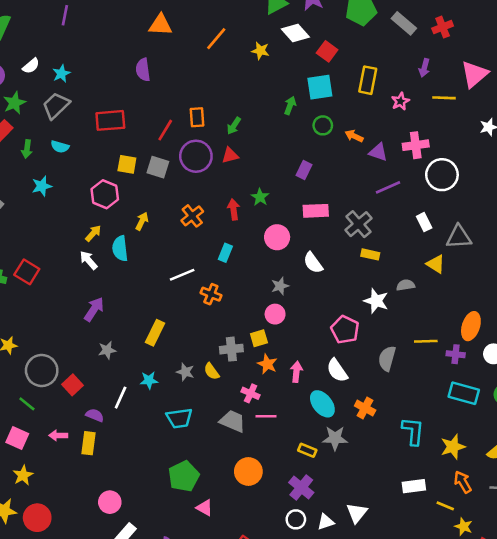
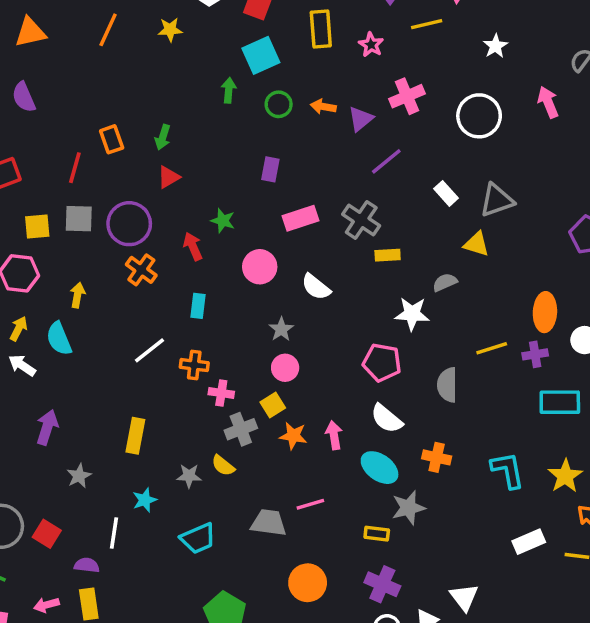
purple triangle: (378, 152) -> (361, 119), turned -42
purple circle: (196, 156) -> (129, 224), moved
white circle: (442, 175) -> (479, 116), moved
pink cross: (251, 393) -> (221, 393), moved

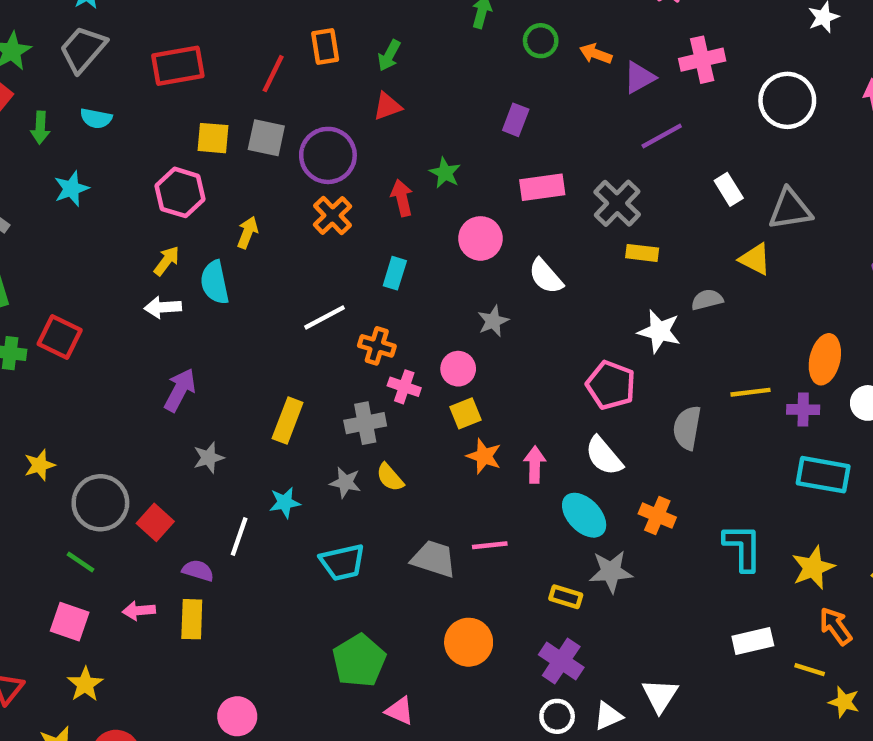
white arrow: (22, 365) -> (163, 307), turned -48
pink circle: (285, 368) -> (458, 369), moved
gray cross: (241, 429) -> (365, 423), moved

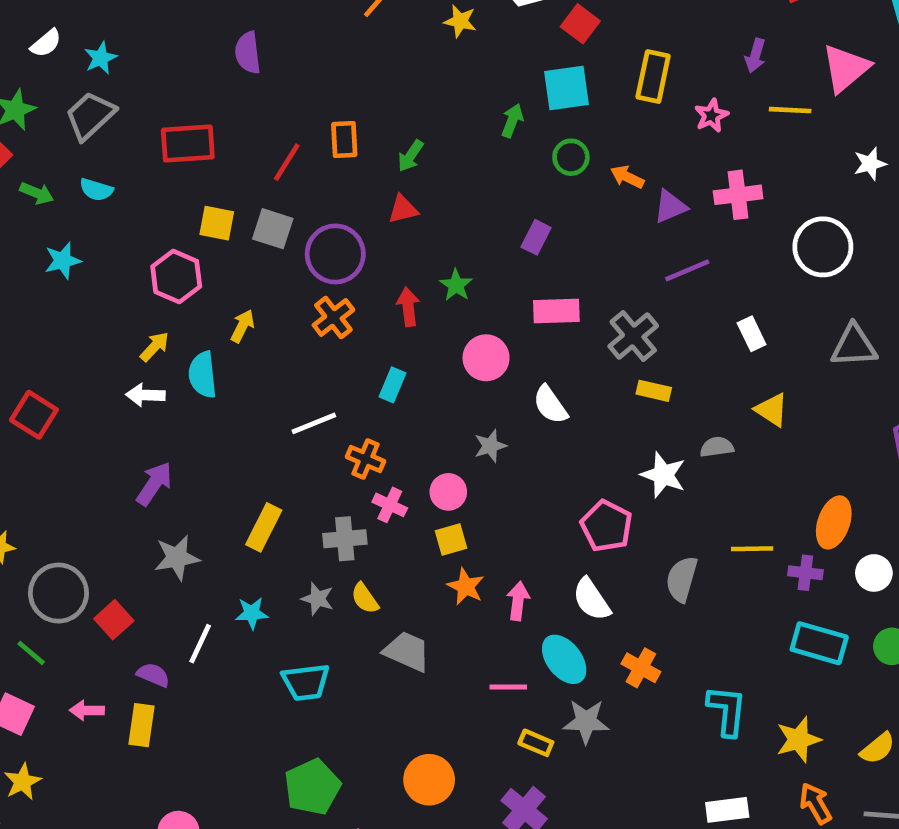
green arrow: (40, 128) -> (37, 193), turned -76
gray triangle: (790, 209) -> (854, 346), moved
gray star: (209, 458) -> (177, 558), size x1.4
pink line: (490, 545) -> (508, 687), moved
gray trapezoid: (434, 559) -> (407, 651), moved

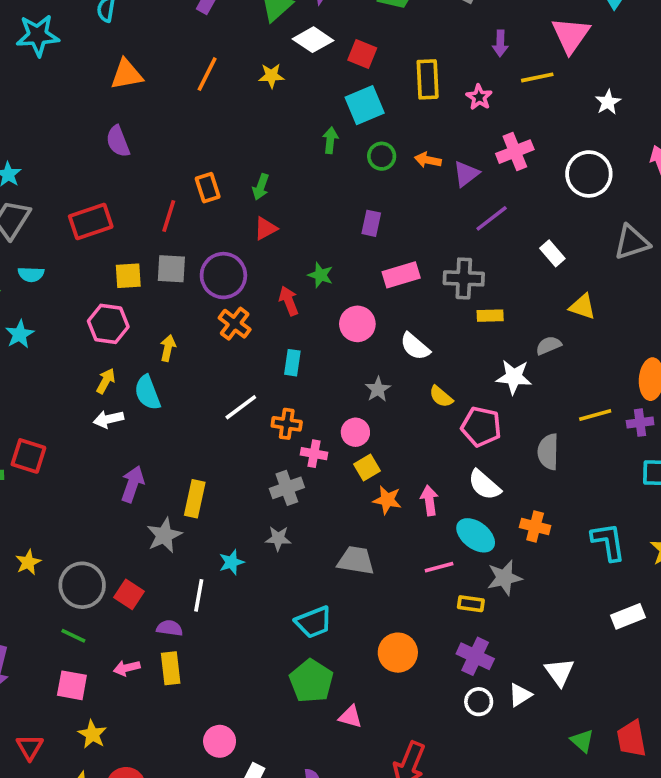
gray cross: (633, 336) -> (464, 278), turned -33
yellow rectangle: (264, 527) -> (195, 499), moved
yellow semicircle: (365, 598) -> (441, 397), moved
cyan trapezoid: (306, 682) -> (314, 622), moved

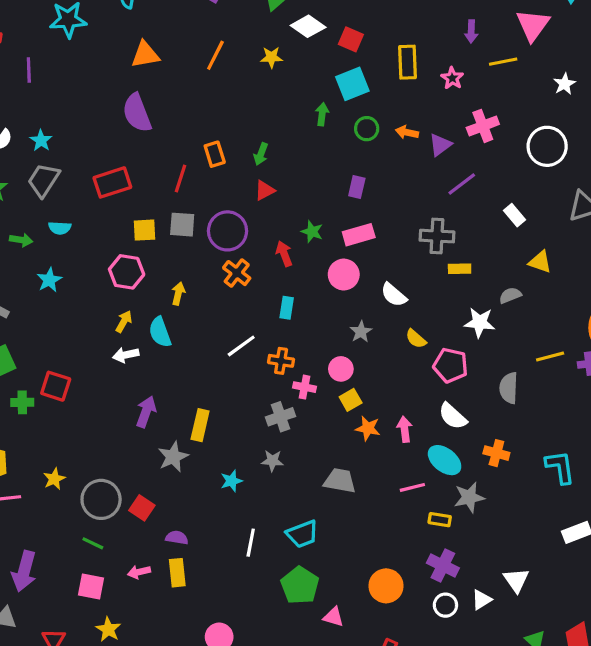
purple semicircle: (118, 141) -> (137, 113), size x1.4
pink rectangle: (401, 275) -> (359, 235), moved
white line: (199, 595) -> (251, 543), moved
orange circle: (398, 653) -> (386, 586), moved

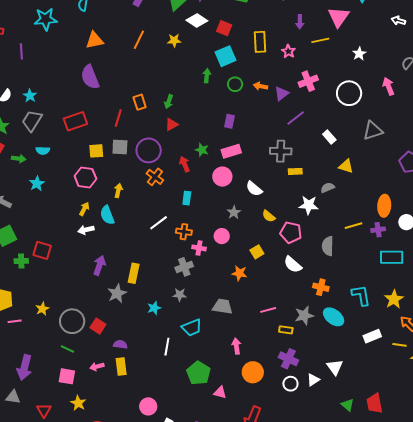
yellow square: (351, 400) -> (257, 252), moved
pink arrow: (405, 429) -> (236, 346), moved
cyan ellipse: (445, 460) -> (334, 317), moved
cyan trapezoid: (302, 534) -> (192, 327), moved

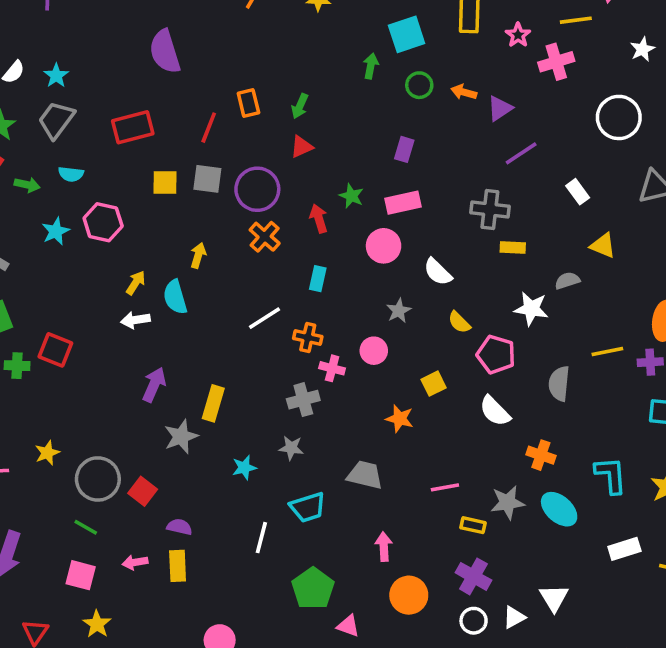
pink cross: (308, 81) -> (556, 62), moved
pink hexagon: (85, 177) -> (103, 222), moved

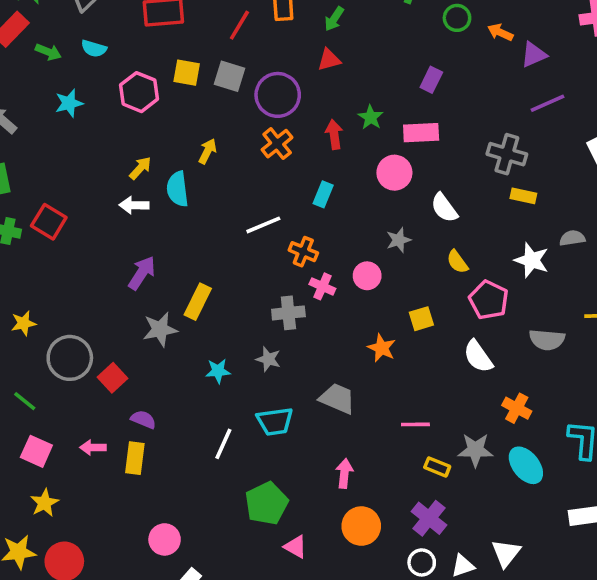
pink hexagon: (103, 222) -> (139, 92), moved
gray semicircle: (559, 384) -> (547, 340), turned -100
green line: (86, 527) -> (25, 401), moved

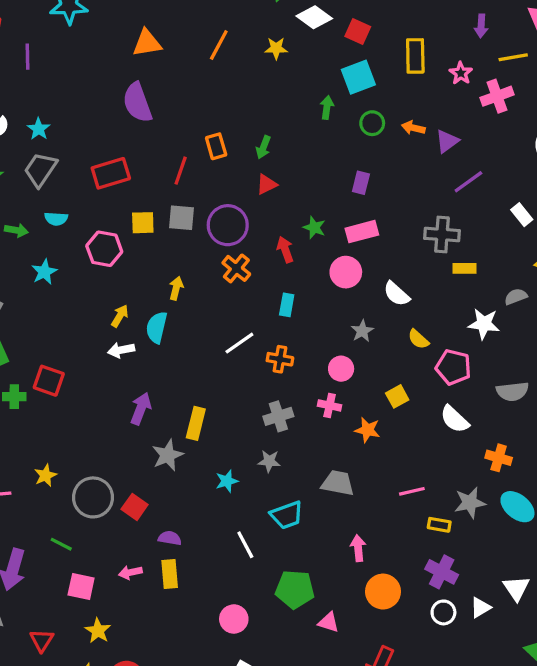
cyan semicircle: (177, 189) -> (157, 327), turned 32
pink cross: (322, 286) -> (330, 405), moved
white line: (223, 444) -> (245, 545), turned -40
green pentagon: (267, 503) -> (295, 589), turned -30
pink circle: (165, 539) -> (234, 619), moved

